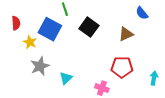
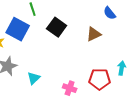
red pentagon: (122, 67) -> (100, 79), moved
cyan arrow: (154, 78) -> (122, 68), moved

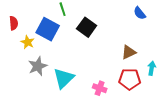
brown triangle: (94, 34) -> (129, 52), moved
cyan triangle: (34, 78) -> (64, 78), size x1.6

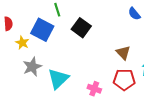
brown triangle: (129, 52) -> (123, 53), turned -49

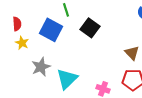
yellow star: (22, 43) -> (22, 43), moved

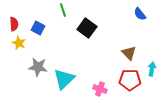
blue square: (51, 30) -> (38, 28), moved, size x0.6
gray star: (41, 67) -> (38, 67), turned 30

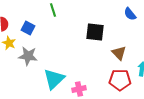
black square: (87, 28) -> (95, 32), moved, turned -30
gray star: (38, 67) -> (28, 56), moved
pink cross: (100, 89) -> (79, 89), moved, turned -32

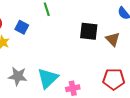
brown triangle: (119, 53) -> (113, 39), moved
gray star: (28, 56) -> (18, 76), moved

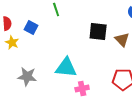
cyan triangle: (48, 78) -> (66, 68), moved, turned 50

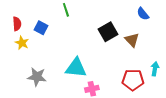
black square: (98, 32) -> (108, 32), turned -36

